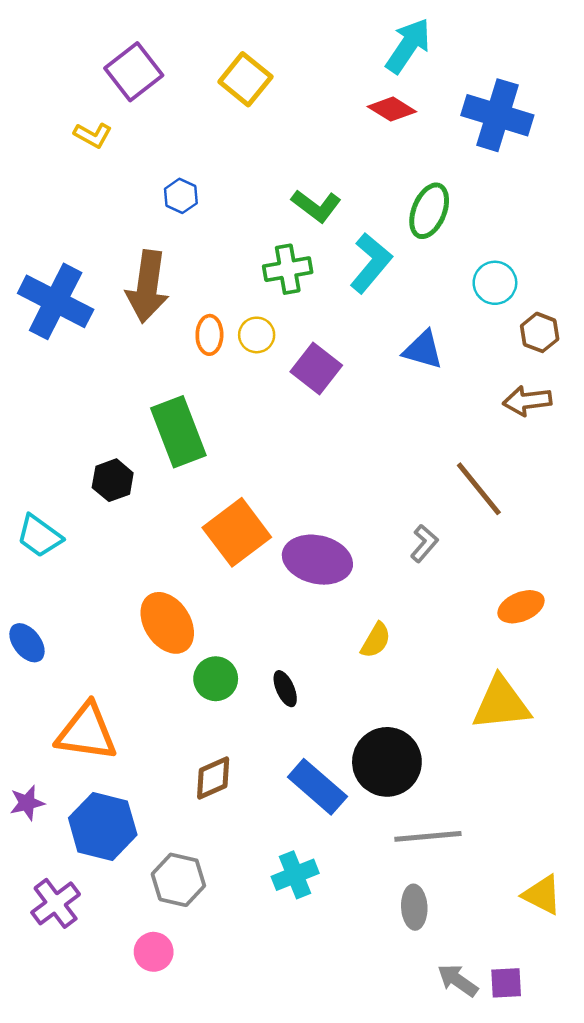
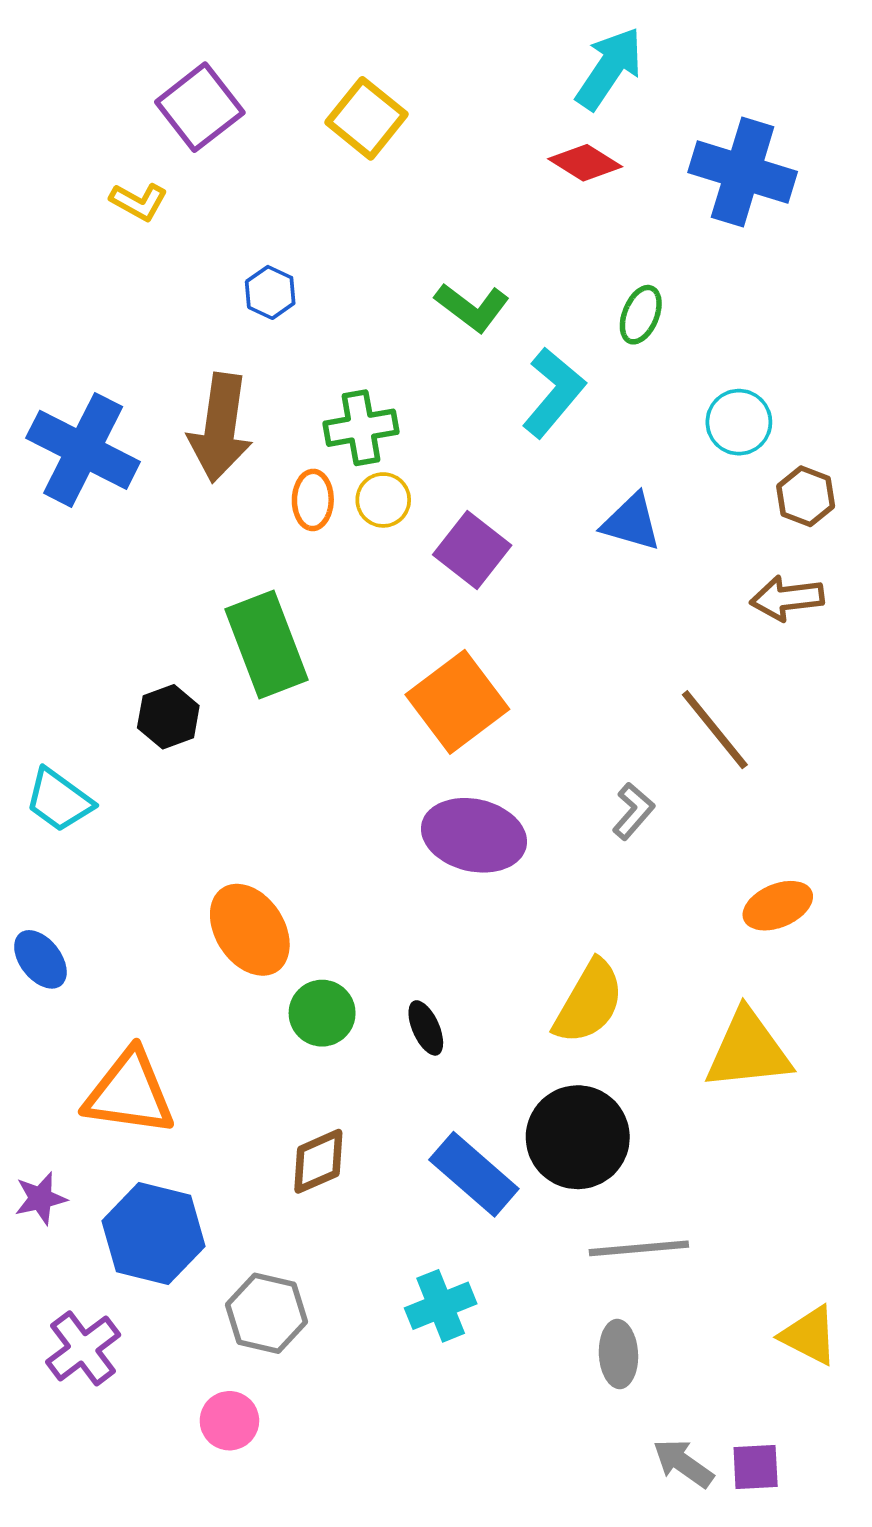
green ellipse: (429, 211) -> (641, 315), size x0.7
green cross: (288, 269) -> (361, 428), moved
orange square: (237, 532) -> (457, 702), moved
yellow semicircle: (376, 640) -> (589, 1002), moved, size x1.6

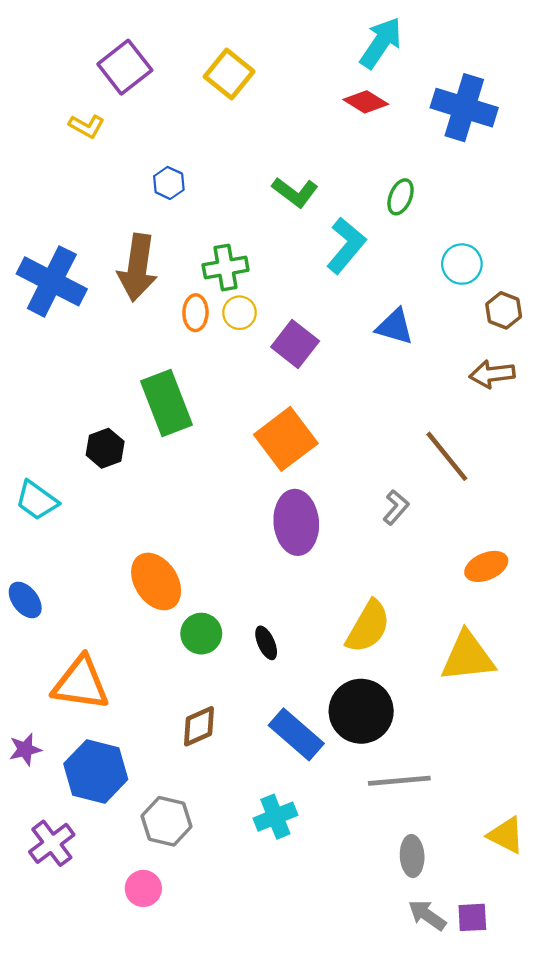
purple ellipse: (474, 835) -> (296, 522), turned 72
gray ellipse: (618, 1354) -> (412, 856), moved

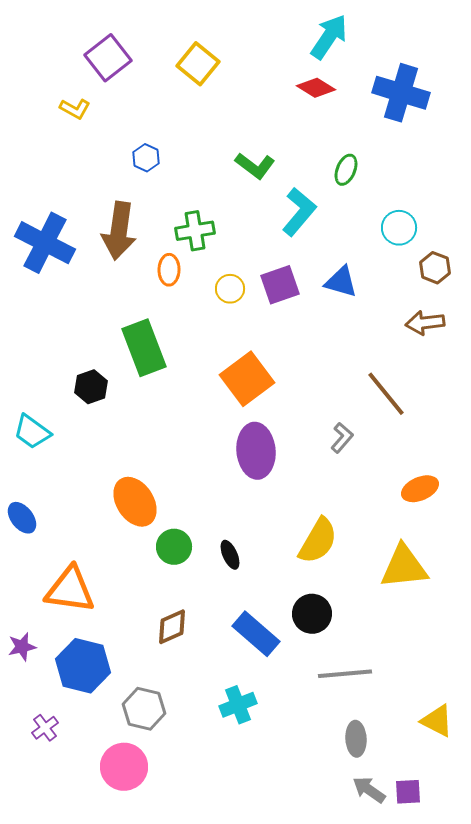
yellow circle: (239, 313) -> (230, 289), moved
purple square: (295, 344) -> (280, 285), moved, turned 33
black circle: (361, 711) -> (312, 614), size x0.7
purple cross: (52, 843) -> (45, 728), size x0.7
pink circle: (143, 888) -> (124, 767), size x1.5

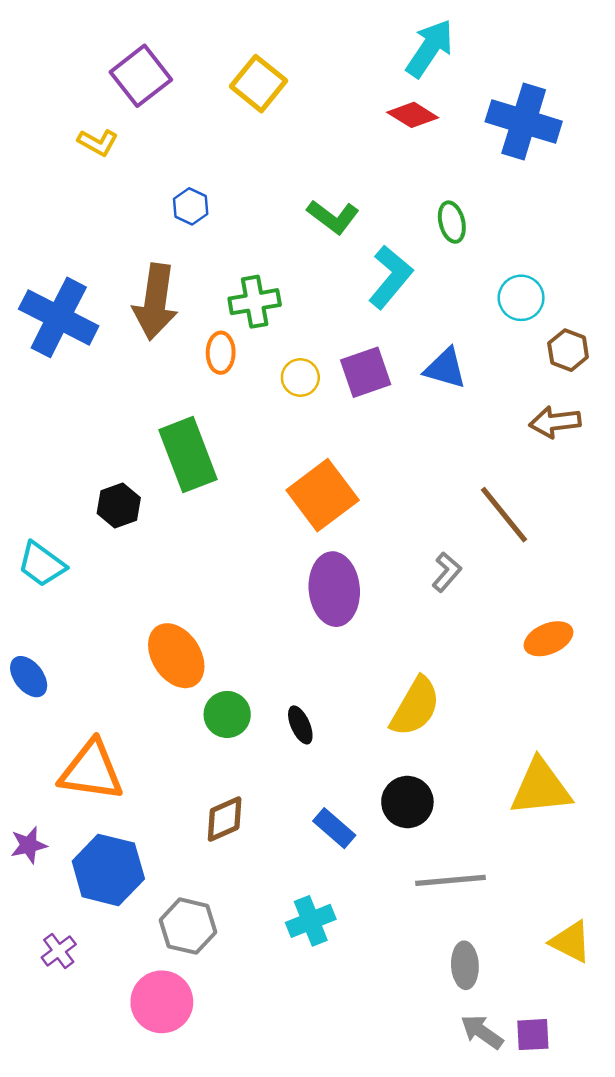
green ellipse: (346, 170) -> (452, 222), turned -36
yellow triangle: (404, 567) -> (541, 788), moved
blue rectangle: (256, 634) -> (334, 828), size x0.7

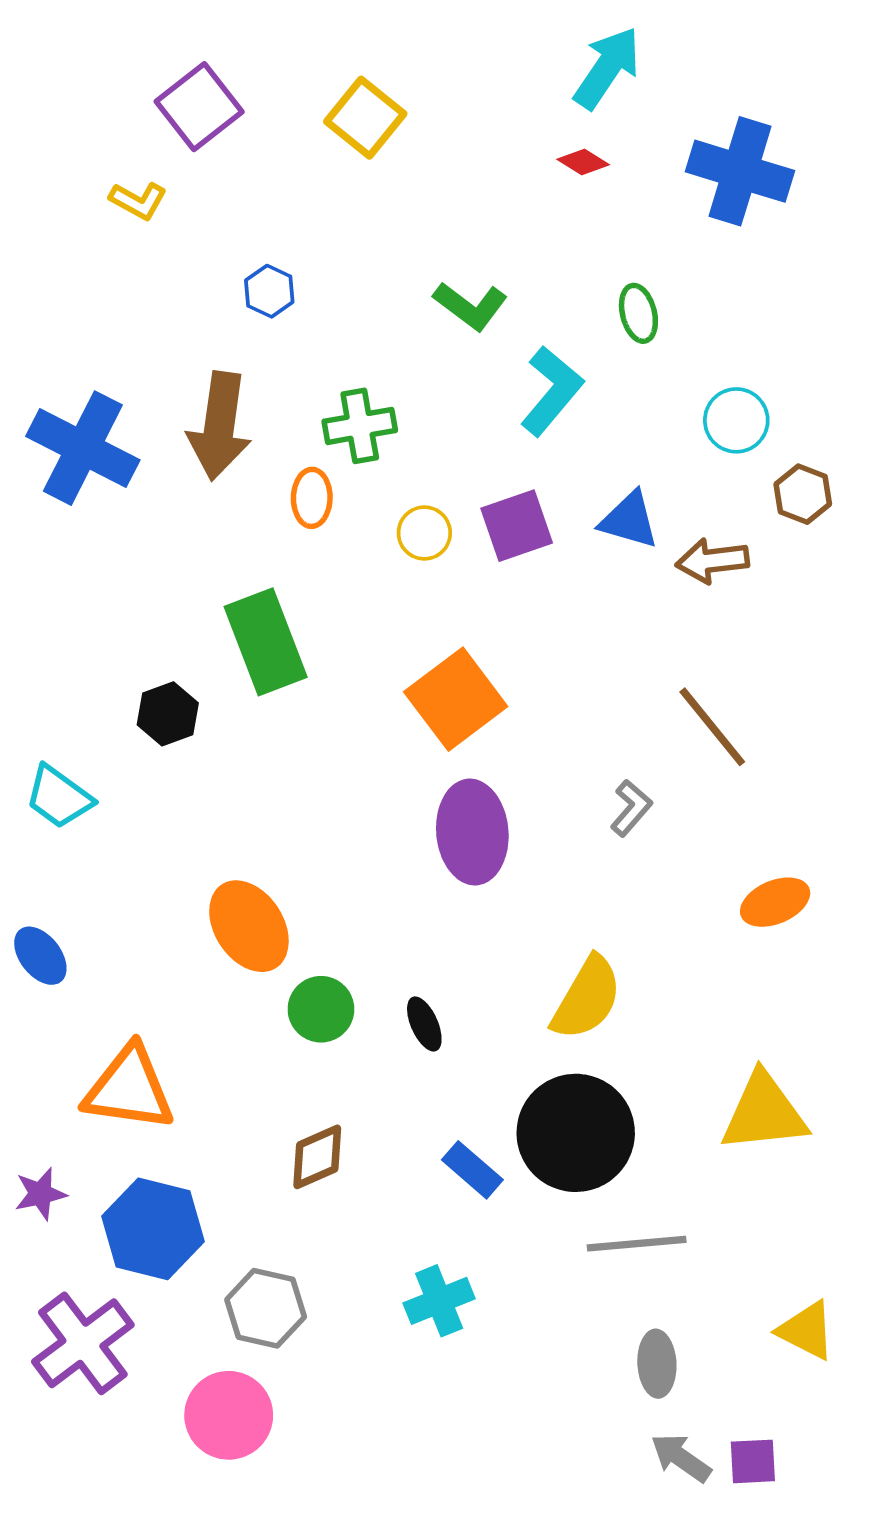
red diamond: (413, 115) -> (583, 162), size x0.7
brown arrow: (555, 422) -> (712, 561), moved
black circle: (407, 802) -> (576, 1133), size x1.6
purple cross: (59, 951) -> (83, 1343), size x2.0

